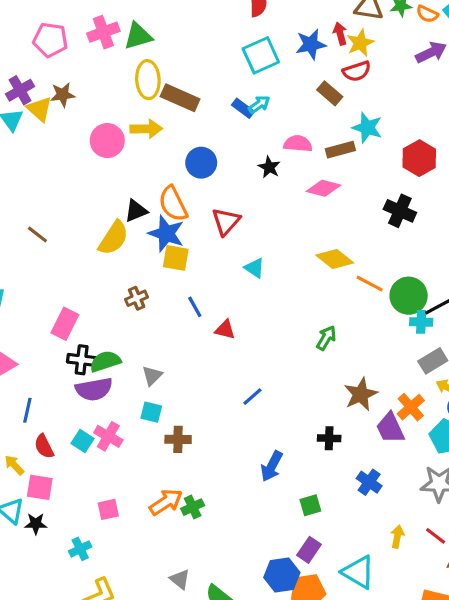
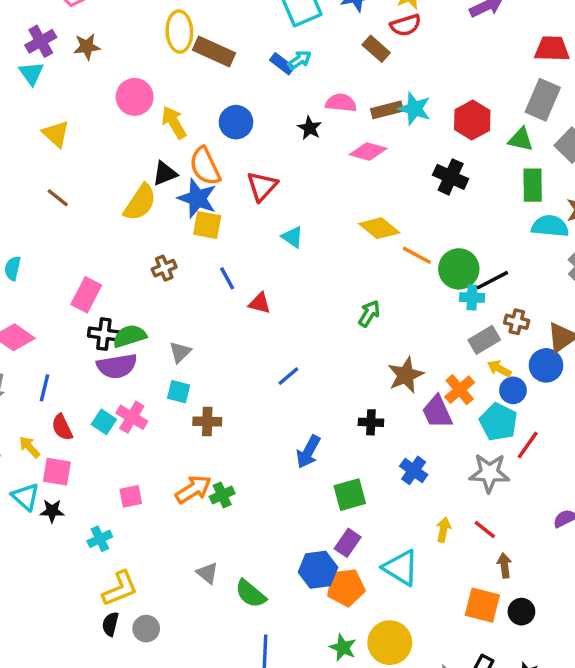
yellow triangle: (39, 109) -> (56, 134), moved
cyan star: (367, 128) -> (415, 109), moved
yellow arrow: (146, 129) -> (174, 122), moved, turned -120
green square: (310, 505) -> (350, 495), size x1.4

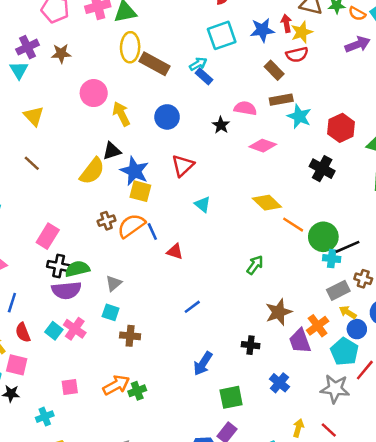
cyan arrow: (299, 60) -> (198, 64), moved
brown rectangle: (387, 110) -> (281, 100), moved
orange semicircle: (205, 166) -> (131, 226), moved, turned 76

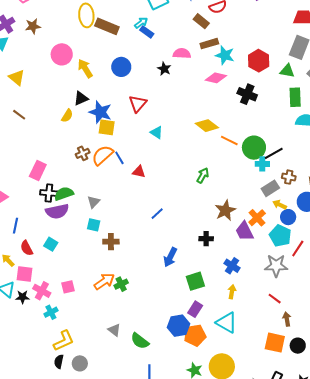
pink diamond: (263, 146) -> (216, 78), moved
yellow semicircle: (92, 171) -> (67, 116), size x0.6
pink cross: (75, 329) -> (42, 291), moved
yellow arrow: (298, 428) -> (232, 292), moved

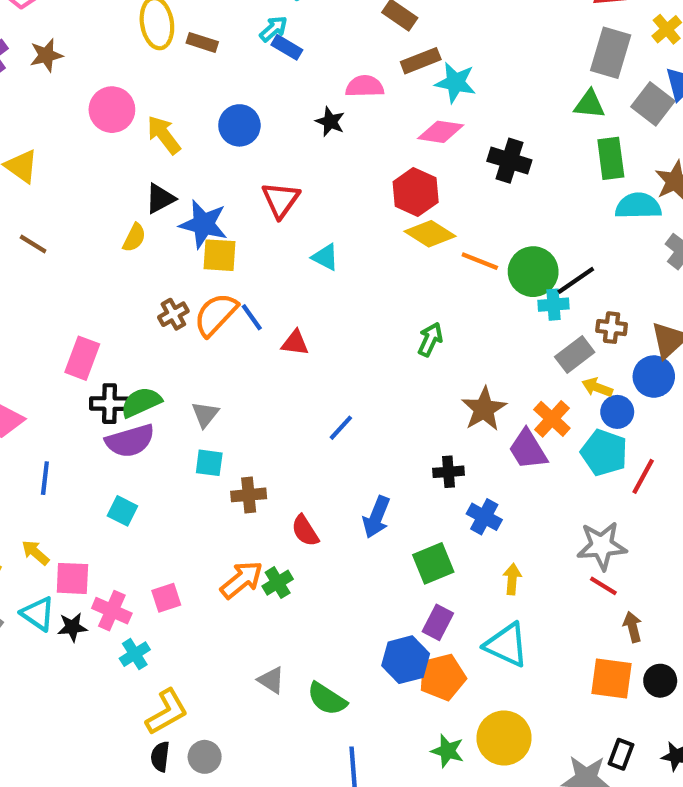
brown rectangle: (107, 26) -> (202, 42), size x0.6
red hexagon: (259, 61) -> (416, 192), moved
red semicircle: (27, 248) -> (305, 531), moved
blue cross: (232, 266) -> (484, 517), moved
gray star: (276, 266) -> (602, 546), moved

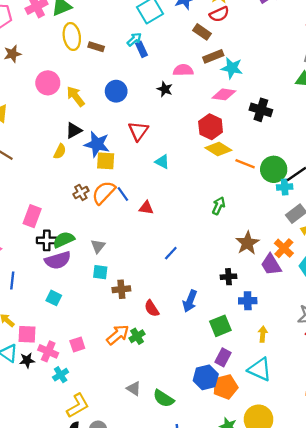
blue rectangle: (287, 47) -> (142, 49), turned 35
blue cross: (484, 517) -> (248, 301), turned -30

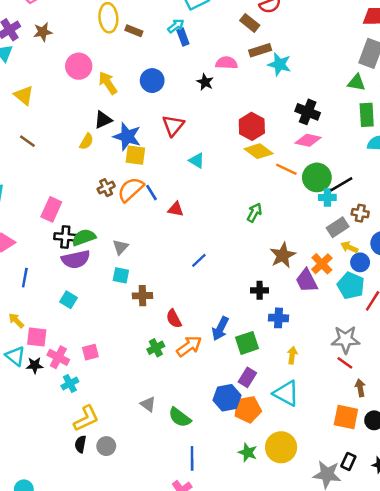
pink diamond: (224, 94) -> (308, 140), moved
blue arrow: (190, 301) -> (220, 329), moved
orange arrow: (118, 335) -> (189, 346), moved

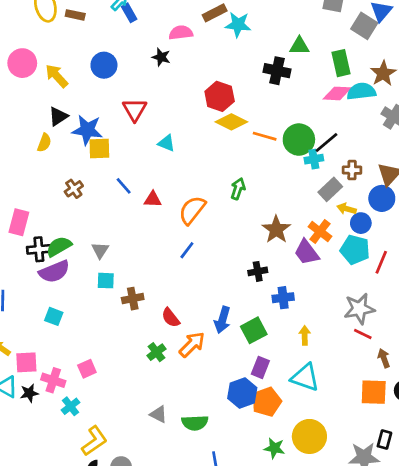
green triangle: (356, 83) -> (299, 46), moved
pink diamond: (308, 140) -> (337, 93), moved
orange semicircle: (131, 189) -> (192, 210), moved
green semicircle: (180, 417) -> (195, 423), turned -30

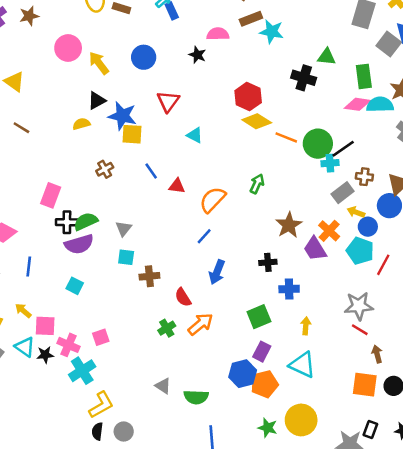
yellow semicircle: (44, 143) -> (81, 124), turned -132
blue arrow: (222, 320) -> (217, 272), moved
cyan cross: (70, 406) -> (82, 371), size x1.5

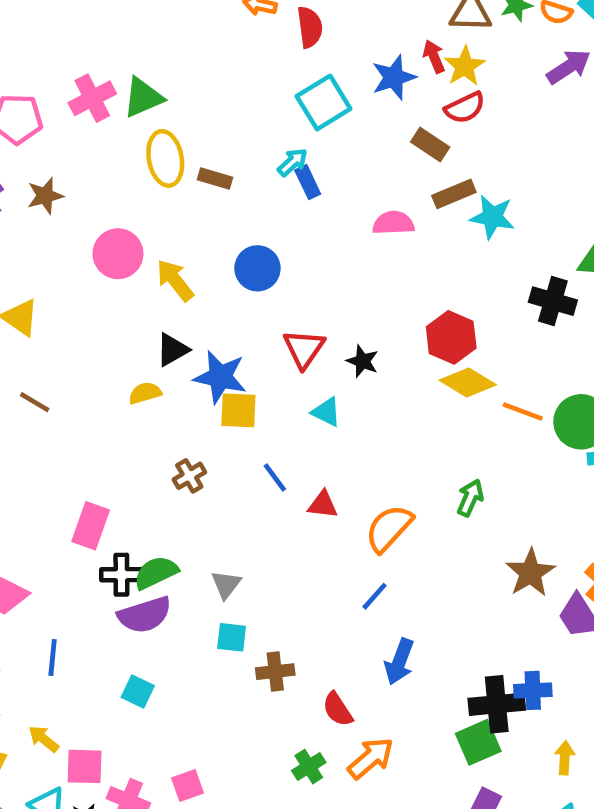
black star: (197, 55) -> (363, 361), moved
cyan triangle: (195, 135) -> (326, 412), moved
black cross: (268, 262) -> (497, 704), moved, size x1.6

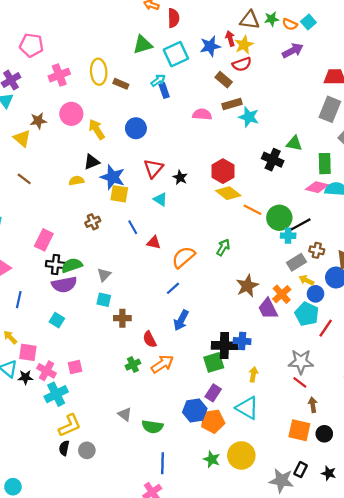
green triangle: (143, 97) -> (143, 45), moved
pink cross: (92, 98) -> (59, 75), moved
brown star: (45, 196) -> (38, 121), moved

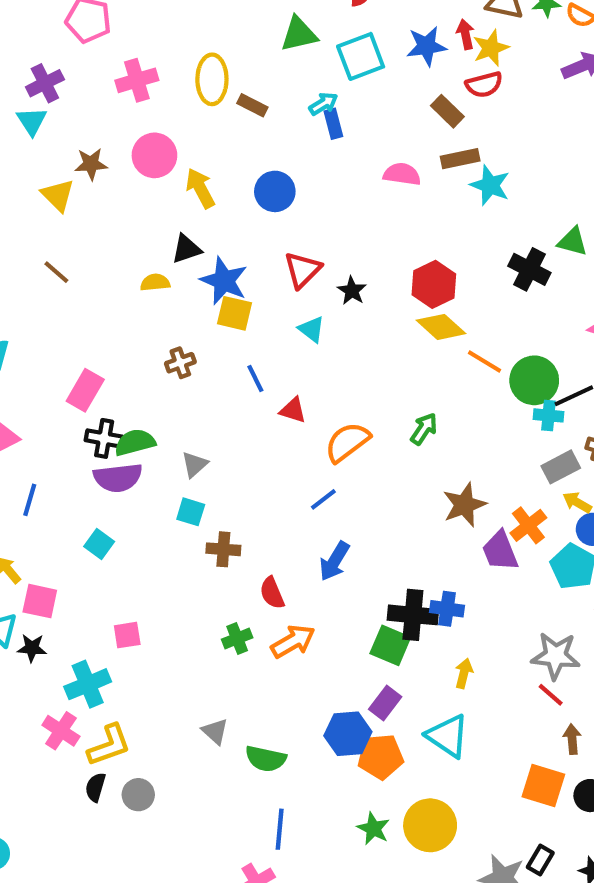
green square: (214, 362) -> (390, 645), turned 36
pink cross: (46, 371) -> (61, 731), moved

